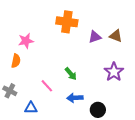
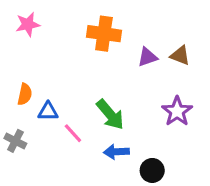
pink star: (26, 41) -> (28, 24), moved
green arrow: (71, 74) -> (110, 115), size x1.5
blue triangle: (31, 108) -> (48, 111), moved

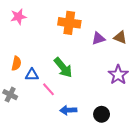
green arrow: (110, 115) -> (63, 68), moved
blue arrow: (116, 152) -> (68, 110), moved

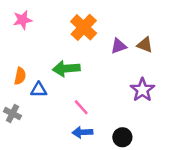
orange cross: (69, 23) -> (84, 27), turned 35
green arrow: (63, 68) -> (66, 69), moved, turned 125
pink line: (49, 89) -> (81, 107), moved

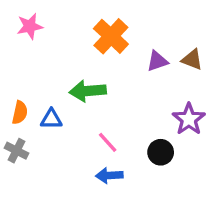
orange semicircle: (20, 76) -> (20, 112), moved
black circle: (122, 137) -> (161, 152), moved

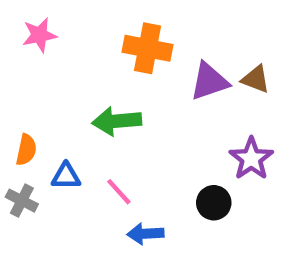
orange cross: (111, 36) -> (148, 48), turned -32
purple triangle: (157, 61) -> (209, 81), size x1.4
blue triangle: (51, 119) -> (66, 176), moved
pink line: (108, 142) -> (119, 192), moved

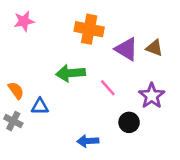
purple triangle: (209, 81) -> (126, 49), turned 50
orange semicircle: (26, 150) -> (16, 90), turned -48
pink line: (119, 192) -> (108, 88), moved

